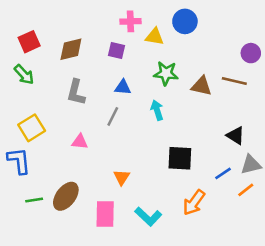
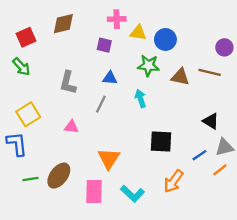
blue circle: (185, 21) -> (165, 39), moved
brown diamond: (71, 49) -> (63, 24), moved
orange triangle: (122, 177) -> (109, 159), size x1.5

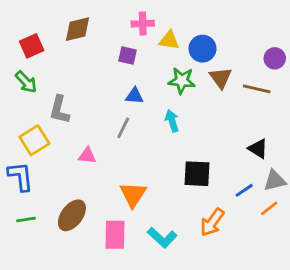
brown triangle: (180, 77) -> (221, 78), moved, turned 42
gray L-shape: (68, 83) -> (59, 110), moved
green line: (30, 179) -> (26, 219), moved

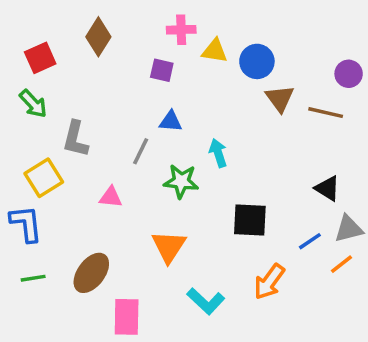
brown diamond: (77, 29) -> (98, 37), turned -44
green star: (182, 81) -> (181, 181), moved
gray line: (123, 128) -> (141, 151), moved
pink rectangle: (115, 235) -> (127, 317), moved

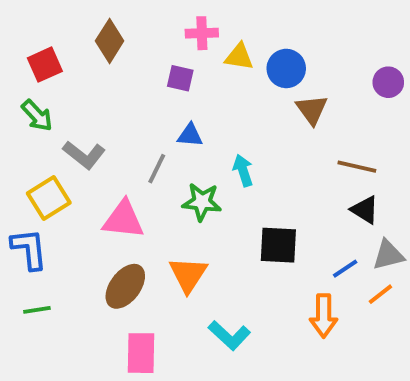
brown line: (326, 113) -> (357, 167), moved
gray L-shape: (75, 139) -> (84, 155), turned -66
pink triangle: (111, 197) -> (123, 220), size x1.6
brown ellipse: (91, 273) -> (125, 286), moved
orange arrow: (269, 282) -> (324, 316), moved, turned -36

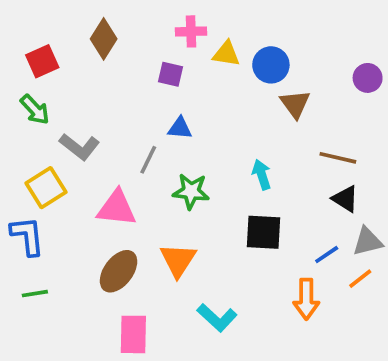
cyan arrow: (243, 171) -> (262, 175), moved

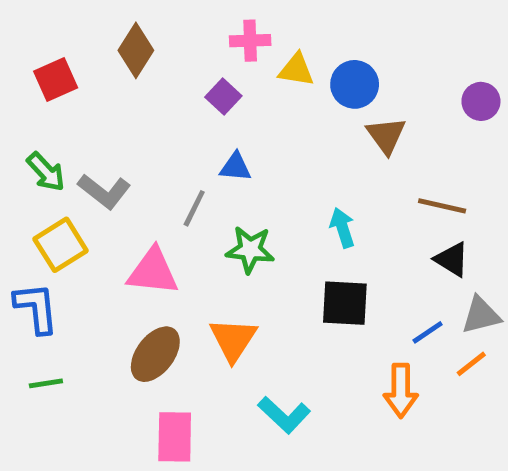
purple square: (171, 74) -> (223, 97), turned 30
green arrow: (35, 110) -> (46, 172), moved

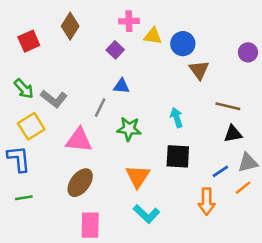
black triangle: (452, 259) -> (233, 134), turned -42
orange triangle: (233, 340) -> (138, 176), moved

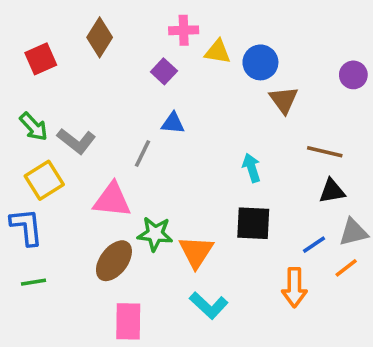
green star: (129, 129) -> (155, 234), moved

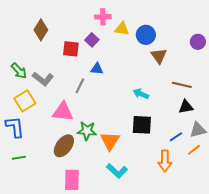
brown diamond: (100, 37) -> (41, 30), moved
red square: (41, 59) -> (71, 49), moved, turned 30
cyan arrow: (252, 168) -> (141, 94), turned -49

